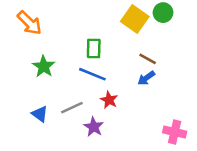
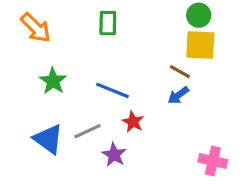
yellow square: (135, 19) -> (200, 45), moved, turned -32
green rectangle: (94, 49) -> (108, 23), moved
blue triangle: (40, 114) -> (48, 139), size x1.5

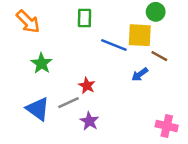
yellow square: (200, 45) -> (140, 35), moved
brown line: (180, 72) -> (159, 56), moved
blue line: (113, 90) -> (114, 45), moved
red star: (133, 122) -> (87, 86), moved

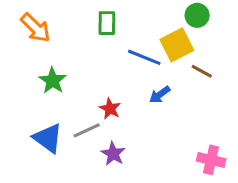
yellow square: (140, 35) -> (177, 45), turned -30
blue arrow: (140, 74) -> (160, 95), moved

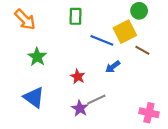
gray line: (87, 130) -> (96, 100), moved

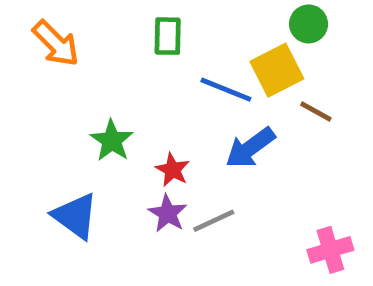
green star: (37, 57) -> (112, 141), moved
blue arrow: (113, 67) -> (250, 148), size x1.5
purple star: (80, 108) -> (168, 213), moved
pink cross: (149, 113) -> (330, 250), turned -30

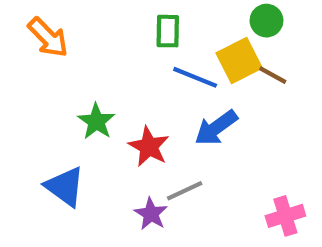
green rectangle: (168, 36) -> (168, 31), moved
brown line: (316, 111) -> (273, 75), moved
red star: (172, 170) -> (149, 147), size x1.4
purple star: (168, 213) -> (151, 214), moved

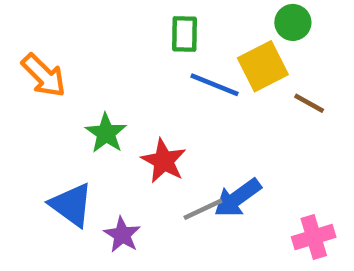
orange arrow: (48, 37) -> (44, 76), moved
brown line: (273, 75) -> (309, 103), moved
blue arrow: (216, 128) -> (238, 198), moved
purple star: (151, 214) -> (122, 235), moved

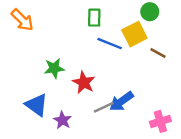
orange arrow: (44, 76) -> (22, 20), moved
green star: (106, 133) -> (54, 68), turned 30

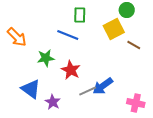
orange arrow: (22, 20) -> (17, 37), moved
blue line: (110, 44) -> (68, 35), moved
pink cross: (160, 121) -> (136, 103), turned 30

